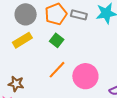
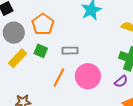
gray rectangle: (79, 15) -> (70, 51), moved
green square: (57, 40) -> (41, 51), moved

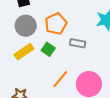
gray rectangle: (70, 51) -> (78, 43), moved

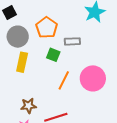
green square: (48, 49) -> (53, 55), moved
yellow rectangle: (24, 52) -> (22, 62), turned -30

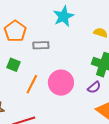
green square: (53, 55) -> (14, 65), moved

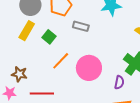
purple semicircle: (94, 87) -> (119, 82), turned -56

